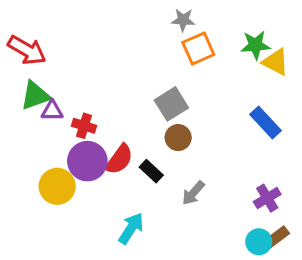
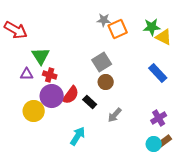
gray star: (183, 20) -> (104, 20), moved
green triangle: (35, 96) -> (41, 56), moved, turned -42
purple triangle: (52, 111) -> (27, 74), moved

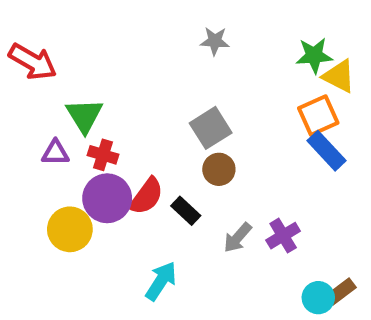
orange square: (118, 29) -> (318, 115), moved
purple cross: (159, 118) -> (283, 236), moved

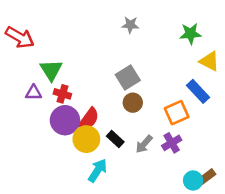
yellow triangle: (339, 76) -> (209, 61), moved
orange square: (318, 115) -> (177, 113), moved
black rectangle: (186, 211) -> (115, 139), moved
yellow circle: (70, 229) -> (86, 139), moved

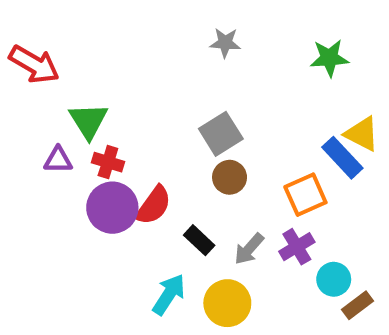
yellow triangle: (209, 61) -> (362, 134), moved
yellow circle: (86, 139) -> (227, 303), moved
cyan circle: (193, 180) -> (334, 279), moved

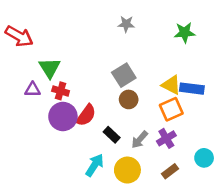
yellow triangle: (362, 134) -> (171, 85), moved
blue rectangle: (342, 158) -> (192, 89), turned -40
cyan circle: (334, 279) -> (204, 158), moved
brown rectangle: (358, 305) -> (170, 171), moved

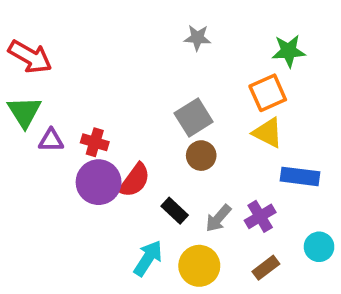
green triangle: (50, 68) -> (24, 112), moved
blue rectangle: (192, 89) -> (300, 176), moved
orange square: (171, 109) -> (268, 93), moved

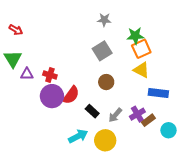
green star: (289, 51) -> (135, 36), moved
red arrow: (30, 57) -> (16, 30), size x0.6
gray square: (194, 118) -> (102, 51), moved
cyan arrow: (148, 258) -> (78, 136), turned 30
brown rectangle: (266, 268) -> (148, 120), moved

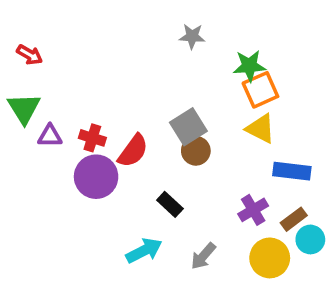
gray square: (102, 51) -> (188, 127), moved
red semicircle: (71, 95) -> (133, 151), moved
gray arrow: (115, 115) -> (203, 256), moved
brown rectangle: (148, 120) -> (294, 219), moved
yellow circle: (105, 140) -> (270, 258), moved

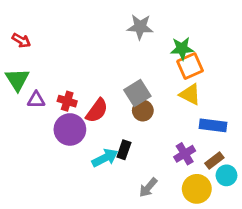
gray star: (192, 36) -> (140, 27), size x1.4
black rectangle: (170, 204) -> (124, 150), turned 66
cyan arrow: (144, 251) -> (105, 158), moved

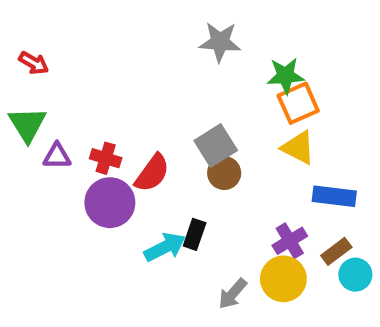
yellow circle: (197, 189) -> (283, 279), moved

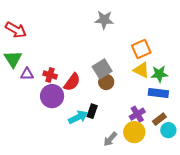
red arrow: (34, 63) -> (16, 30), size x1.5
green star: (286, 76) -> (159, 74), moved

